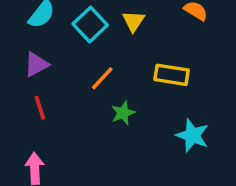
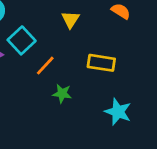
cyan square: (90, 25) -> (22, 40), moved
green star: (123, 113) -> (62, 94), turned 30

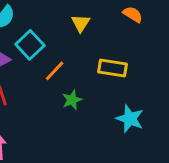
green star: (62, 94) -> (72, 100), turned -30

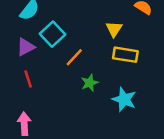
yellow triangle: (81, 23) -> (114, 29), moved
cyan star: (130, 119) -> (124, 99), moved

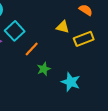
yellow triangle: (114, 29) -> (63, 27), turned -48
yellow rectangle: (125, 55) -> (84, 39), moved, turned -30

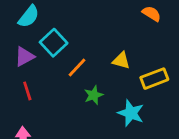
yellow triangle: (63, 27) -> (121, 61), moved
yellow rectangle: (84, 39) -> (154, 79), moved

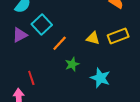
yellow rectangle: (154, 79) -> (118, 36), moved
red line: (27, 91) -> (31, 78), moved

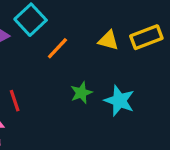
green star: (72, 64) -> (81, 93), moved

